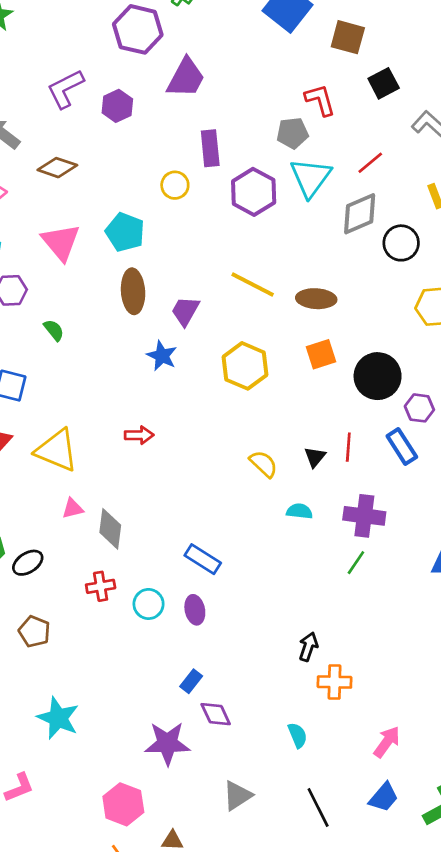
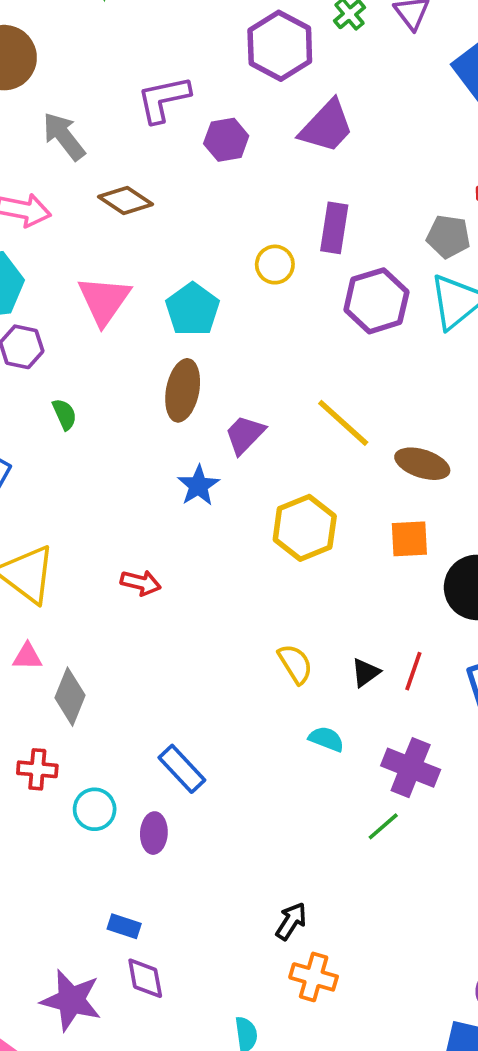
blue rectangle: (191, 681) -> (124, 926), turned 55

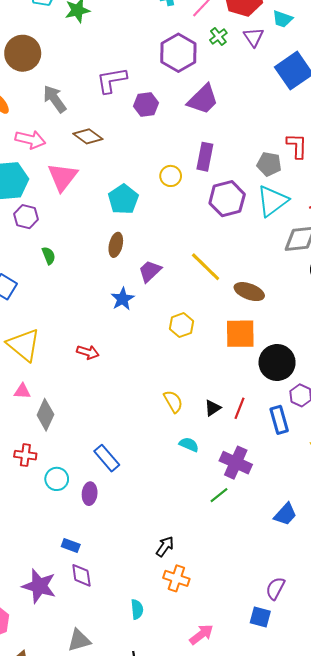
pink triangle: (104, 300) -> (63, 177), moved
brown ellipse: (183, 390) -> (116, 245), size x0.7
yellow hexagon: (305, 528) -> (182, 325), size x0.7
orange square: (409, 539) -> (240, 334), size x1.4

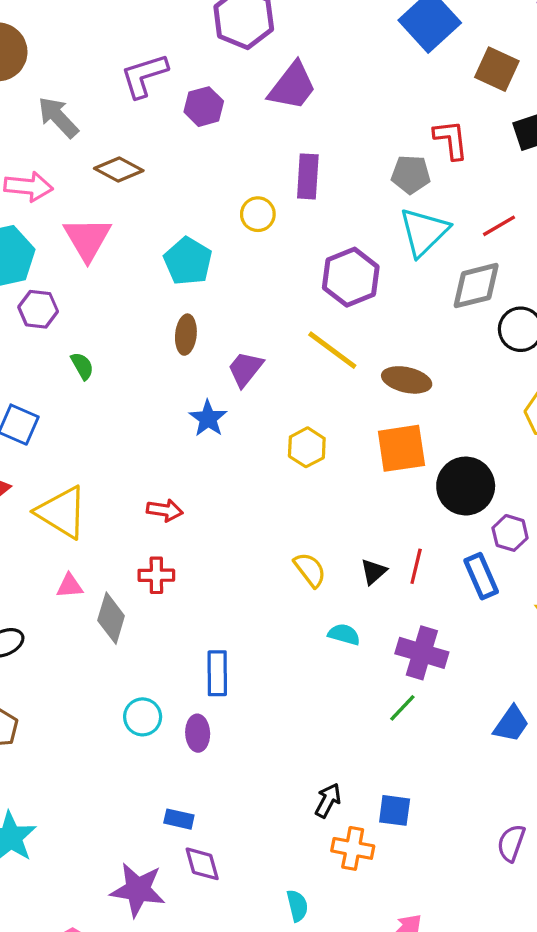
purple hexagon: (227, 199) -> (351, 277), moved
red cross: (25, 455) -> (156, 575), moved
blue rectangle: (107, 458) -> (217, 673), turned 48
blue square: (260, 617) -> (395, 810), moved

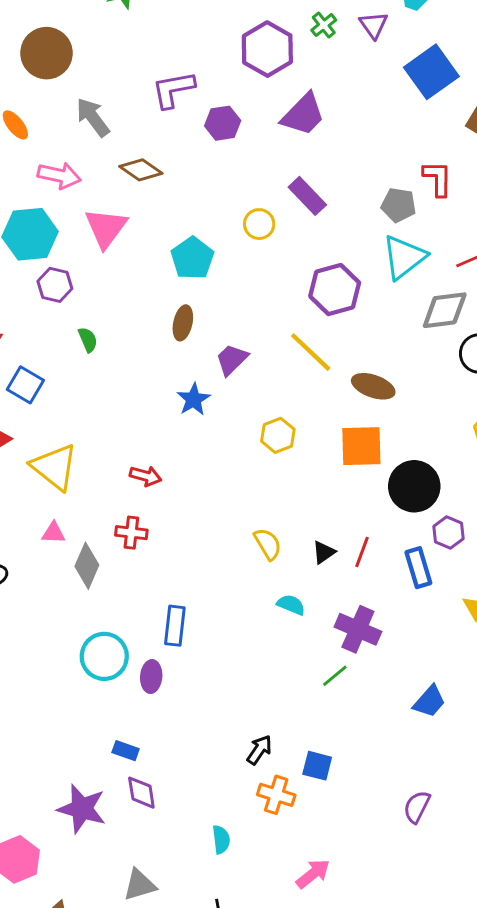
purple rectangle: (308, 176) -> (307, 196), turned -54
cyan circle: (143, 717) -> (104, 656), size x1.4

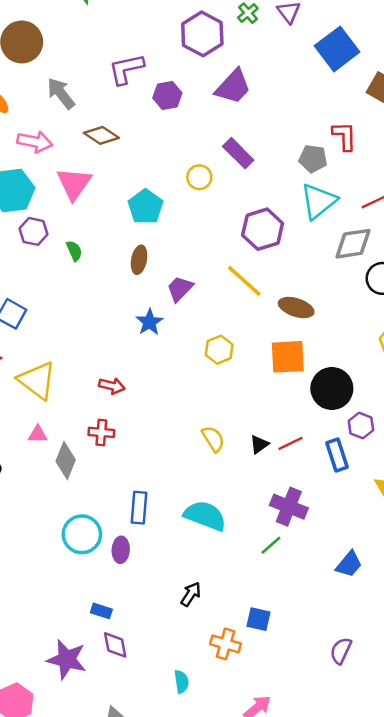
green semicircle: (88, 340) -> (74, 251), moved
red line: (362, 552) -> (290, 443), turned 45
cyan semicircle: (291, 605) -> (205, 516), moved, size x1.8
black arrow: (259, 750) -> (191, 594), moved

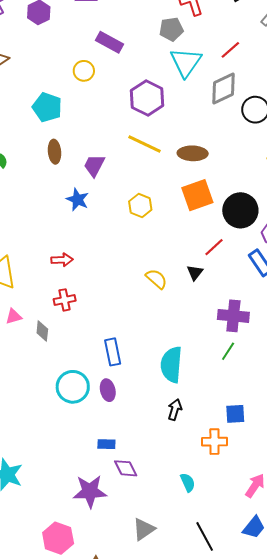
red line: (290, 443) -> (214, 247), moved
gray diamond: (66, 460) -> (42, 331), size x0.7
cyan semicircle: (205, 516) -> (171, 365), moved, turned -90

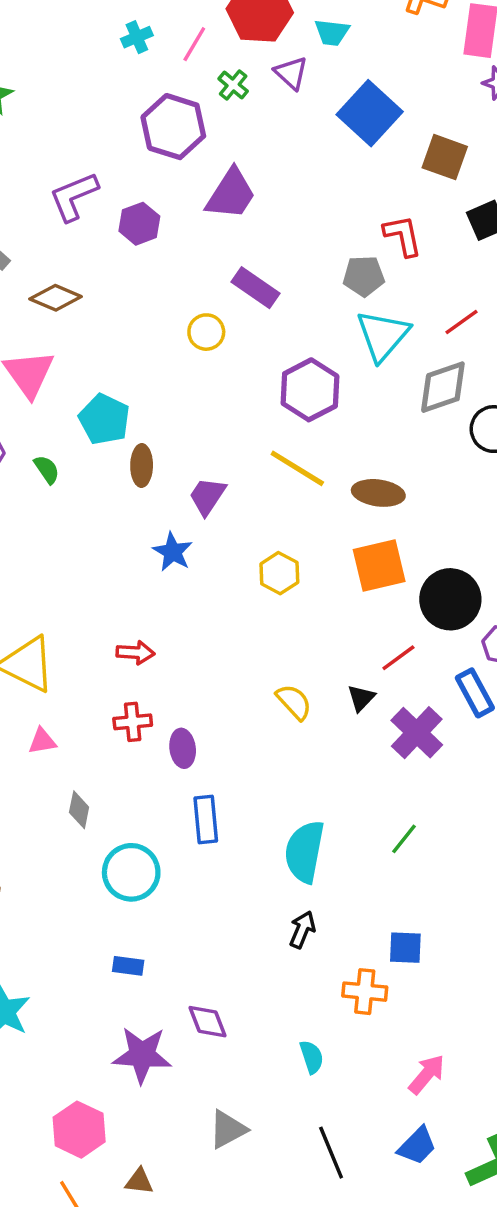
cyan pentagon: (47, 107) -> (104, 419), moved
purple cross: (233, 316) -> (417, 733), moved, turned 32
gray diamond: (42, 331) -> (79, 810), moved
purple ellipse: (108, 390) -> (183, 748), moved
blue rectangle: (106, 444) -> (128, 966), moved

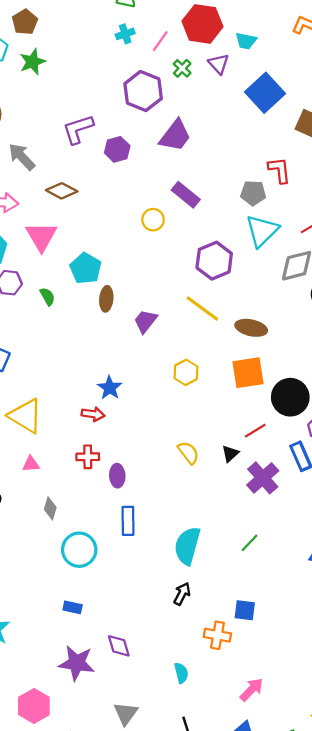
blue star: (173, 552) -> (110, 388), moved
gray triangle: (228, 1129) -> (126, 713), turned -30

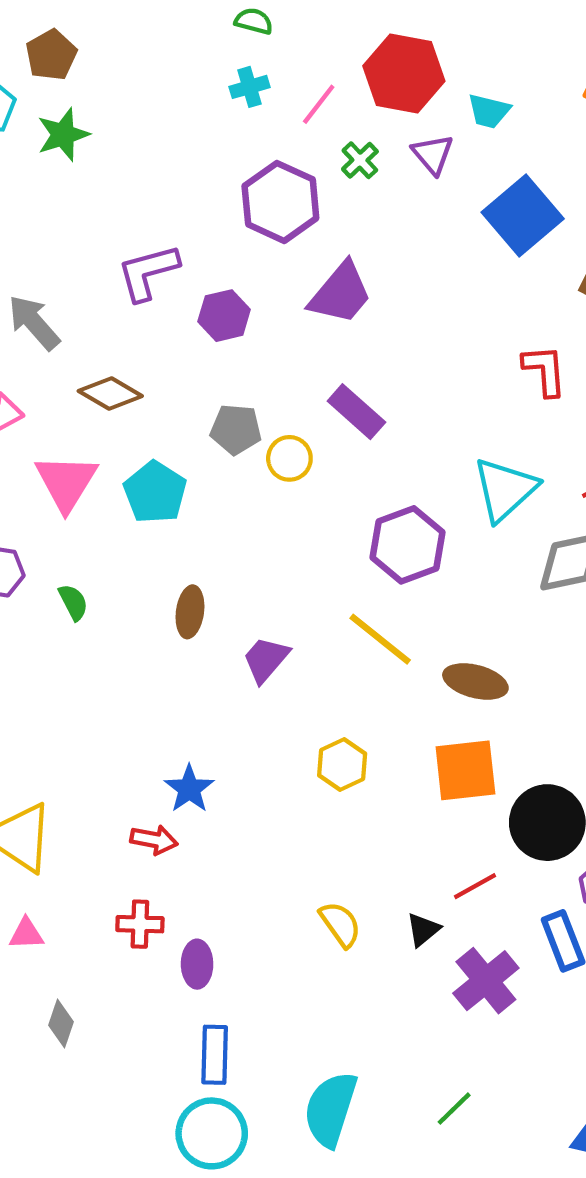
gray pentagon: (253, 193) -> (236, 429), moved
cyan pentagon: (86, 268) -> (155, 492), moved
cyan circle: (79, 550) -> (212, 1133), moved

